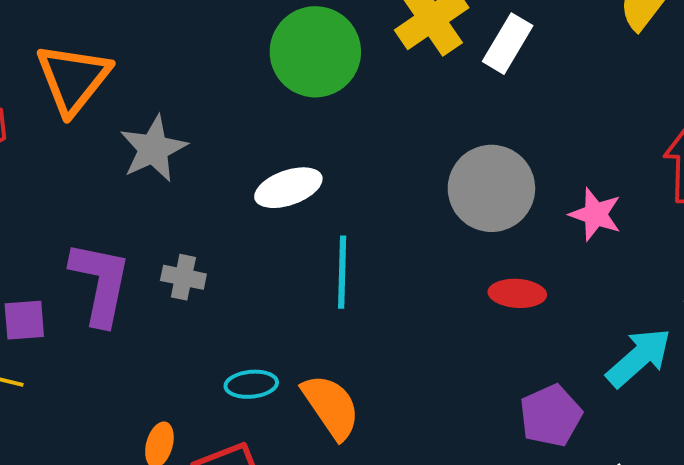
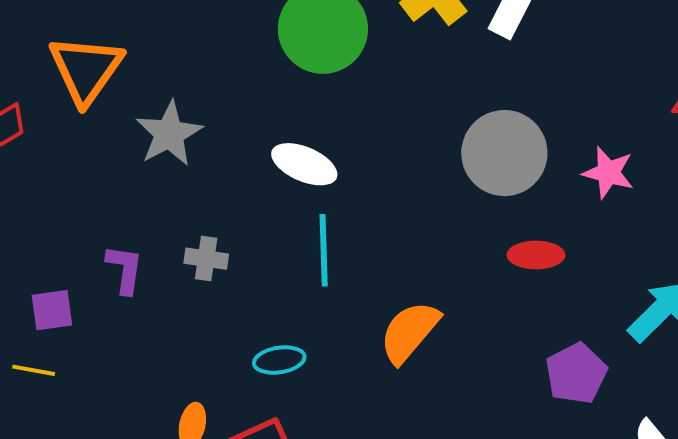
white ellipse: (288, 188) -> (304, 164), turned 46
cyan line: (342, 272) -> (324, 250), moved
purple L-shape: (100, 283) -> (125, 269), size x0.6
orange semicircle: (331, 407) -> (409, 332), moved, turned -102

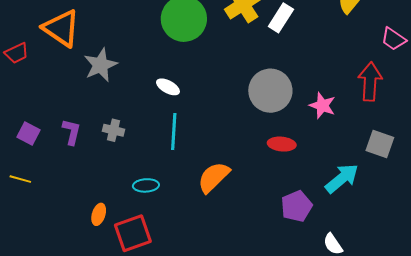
orange triangle: (86, 69) -> (61, 28), turned -36
white ellipse: (304, 164) -> (168, 87), size x0.7
purple square: (52, 310) -> (29, 133), moved, turned 30

